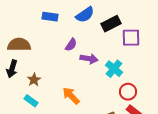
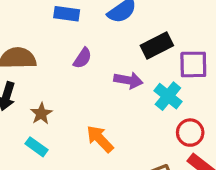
black rectangle: (111, 24) -> (157, 45), moved
purple square: (131, 38) -> (193, 64), moved
purple semicircle: (71, 45) -> (82, 58), moved

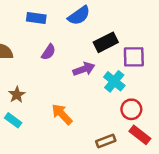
purple arrow: (128, 80) -> (84, 69), turned -30

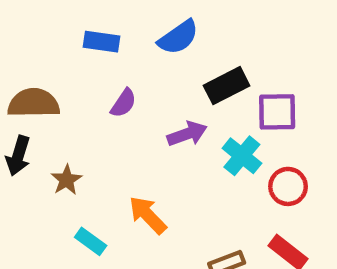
red circle: (131, 109) -> (288, 186), moved
cyan rectangle: (13, 120) -> (91, 241), moved

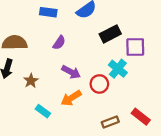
purple arrow: (187, 134) -> (71, 72), moved, turned 48
red circle: (288, 186) -> (99, 84), moved
orange arrow: (148, 215) -> (71, 98), turned -78

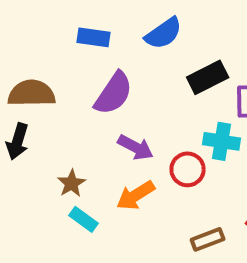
purple semicircle: (59, 43) -> (113, 93), size x1.6
cyan cross: (118, 69) -> (222, 141), turned -30
brown star: (31, 81) -> (71, 183), moved

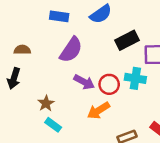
brown semicircle: (31, 93) -> (22, 50), size x0.6
red circle: (188, 169) -> (109, 84), moved
orange arrow: (136, 195) -> (98, 111), moved

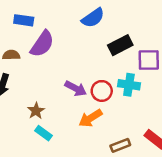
blue rectangle: (59, 16) -> (24, 20), moved
purple semicircle: (71, 50) -> (42, 44), moved

